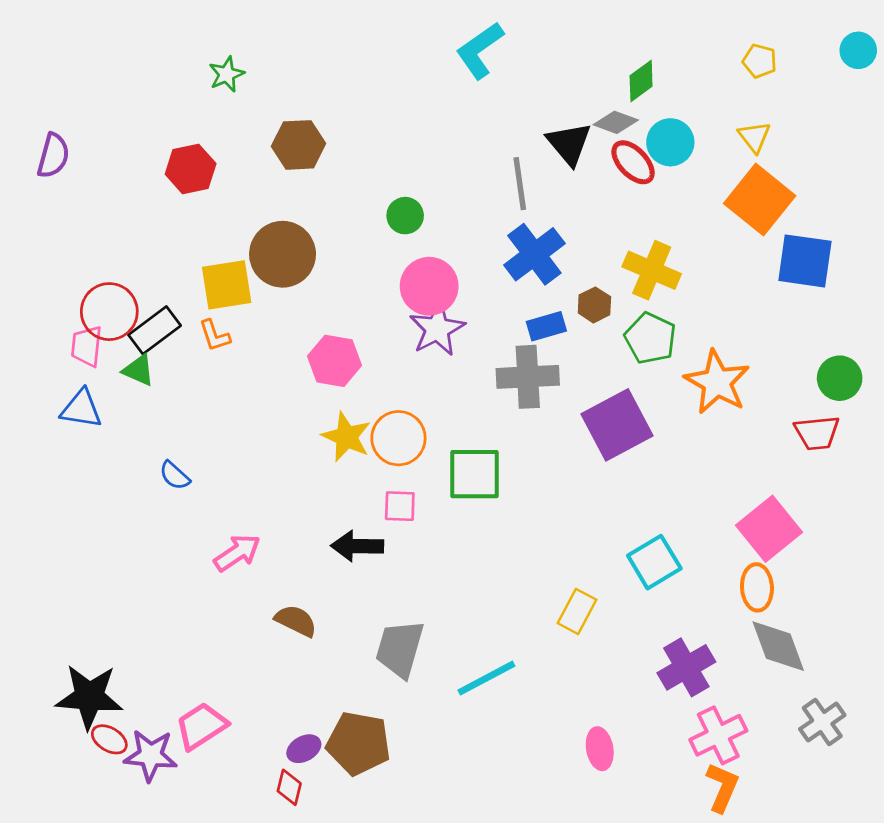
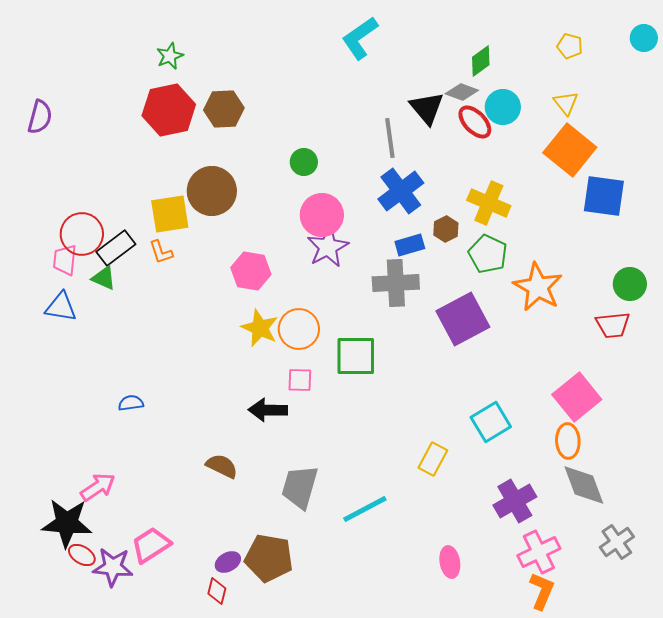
red hexagon: (191, 169) -> (169, 110), moved, size x1.4
blue semicircle: (175, 475) -> (131, 403), moved, turned 130
pink arrow: (237, 553) -> (98, 487), moved

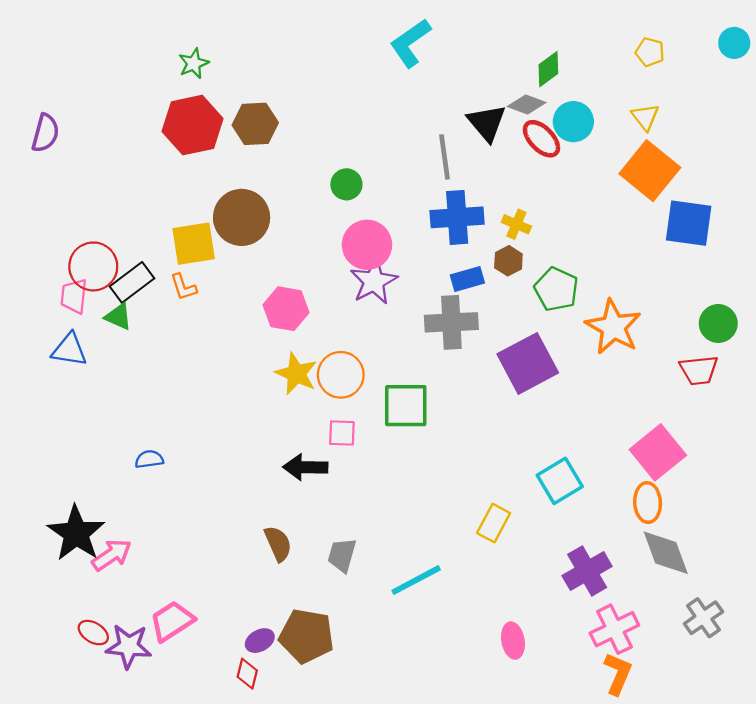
blue cross: (401, 191) -> (457, 217), turned 33
yellow cross: (489, 203) -> (516, 224), moved, size x0.6
brown semicircle: (222, 466) -> (278, 544), moved, turned 40
gray trapezoid: (300, 487) -> (342, 555), size x0.7
black star: (67, 523) -> (76, 533), moved, turned 30

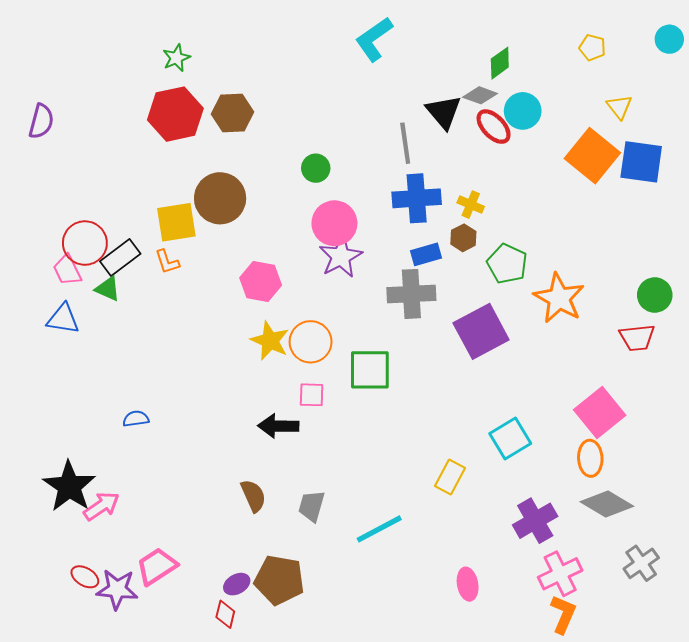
yellow triangle: (645, 117) -> (619, 107), moved
blue square: (689, 223) -> (641, 162), moved
pink trapezoid: (74, 296) -> (67, 270), turned -32
gray diamond: (666, 553) -> (607, 504), turned -39

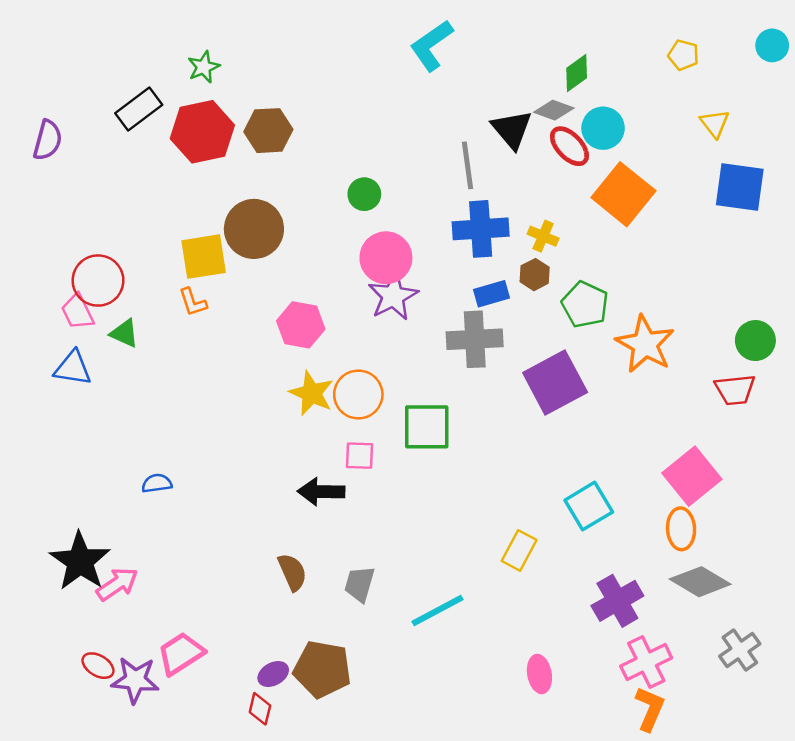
orange square: (592, 156) -> (623, 194), moved
black rectangle: (120, 258) -> (139, 109), moved

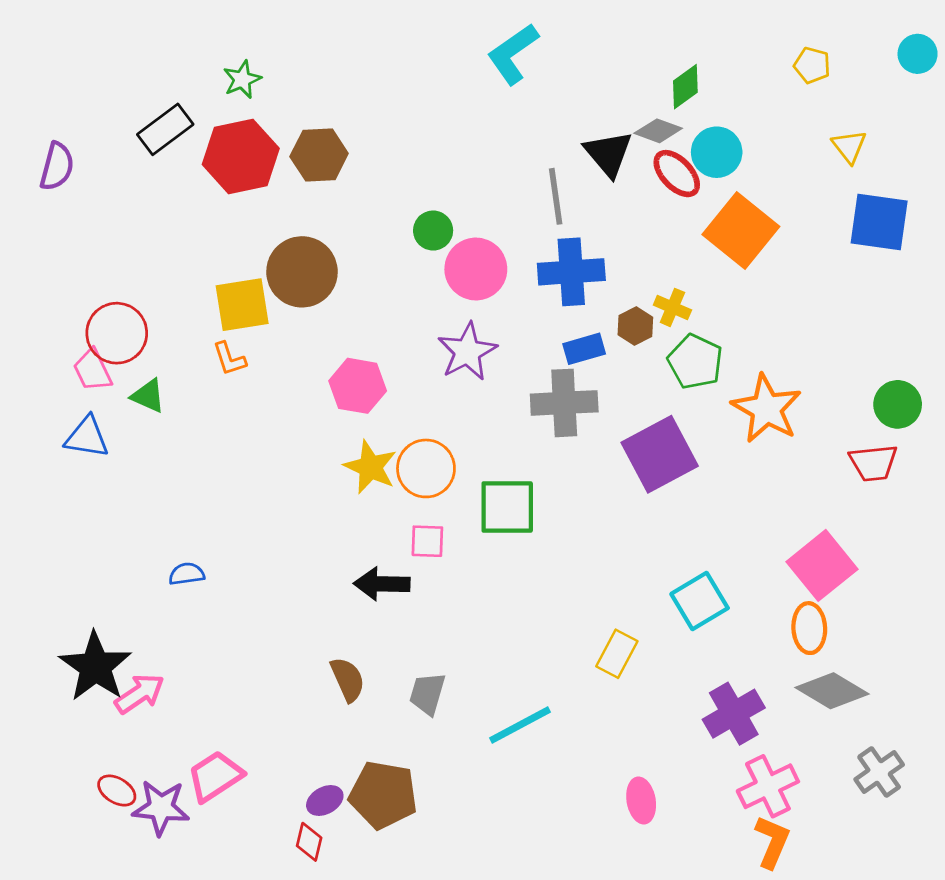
yellow cross: (543, 236) -> (672, 307), moved
pink circle: (386, 258) -> (476, 269), moved

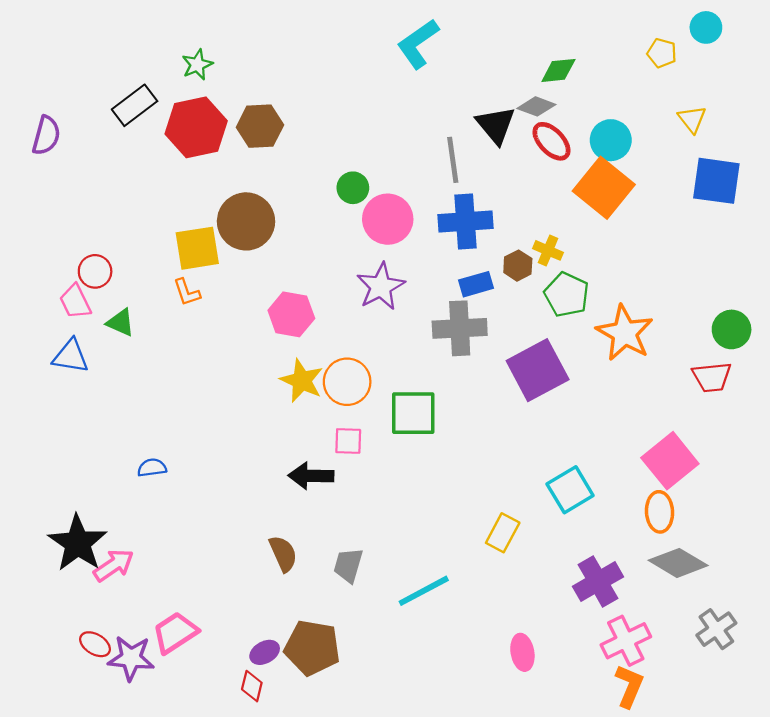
cyan circle: (918, 54) -> (706, 27), moved
green diamond: (685, 87) -> (558, 70), turned 30
cyan circle: (717, 152) -> (611, 140), moved
red circle: (117, 333) -> (95, 271), size x0.7

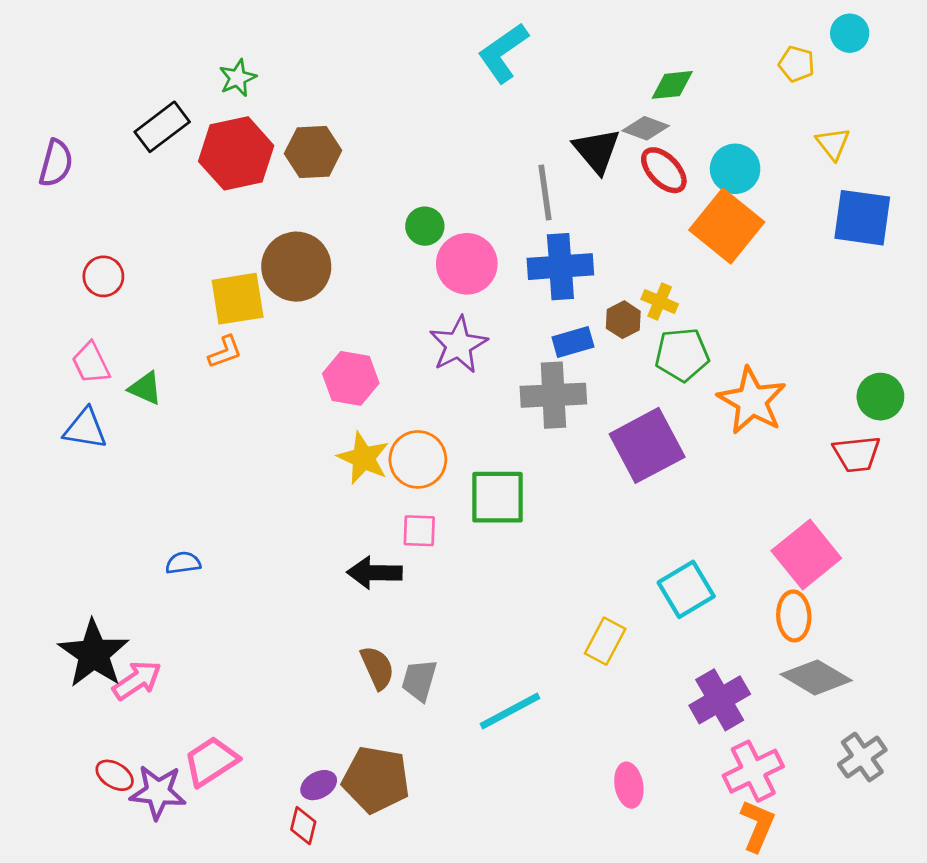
red circle: (95, 271) -> (103, 276), moved
orange L-shape: (187, 292) -> (225, 352), turned -92
green pentagon: (567, 295) -> (682, 355), turned -30
brown semicircle: (283, 554) -> (377, 668), moved

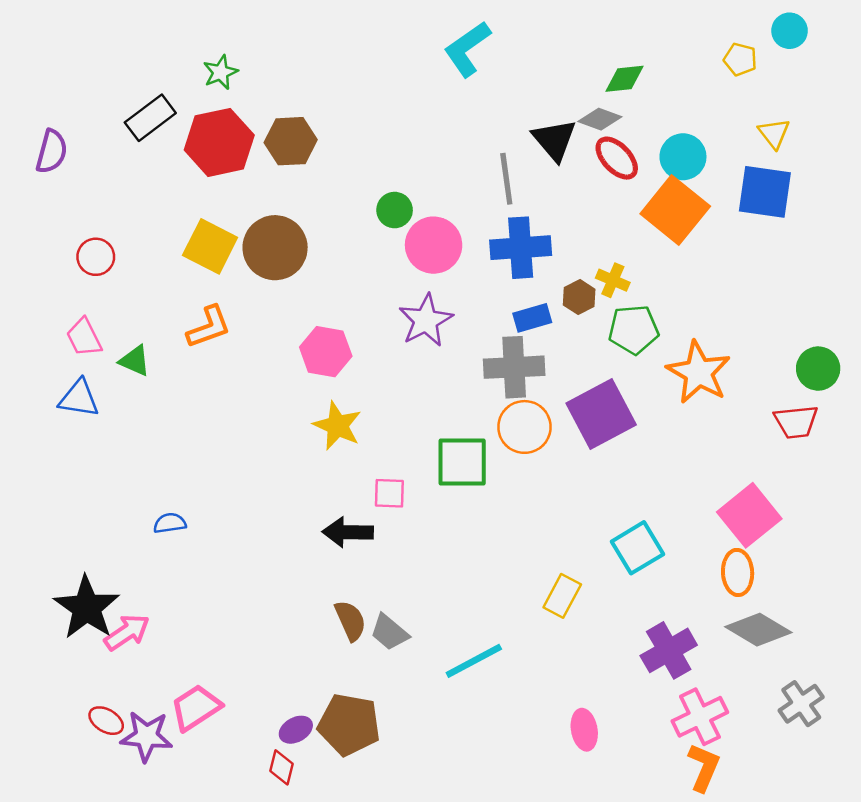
blue square: (862, 218) -> (765, 192), moved
yellow square: (238, 299) -> (210, 246), moved, turned 36
orange L-shape: (225, 352) -> (209, 327), size x1.4
orange circle: (418, 459) -> (524, 427), moved
gray trapezoid: (419, 680) -> (389, 632), turned -66

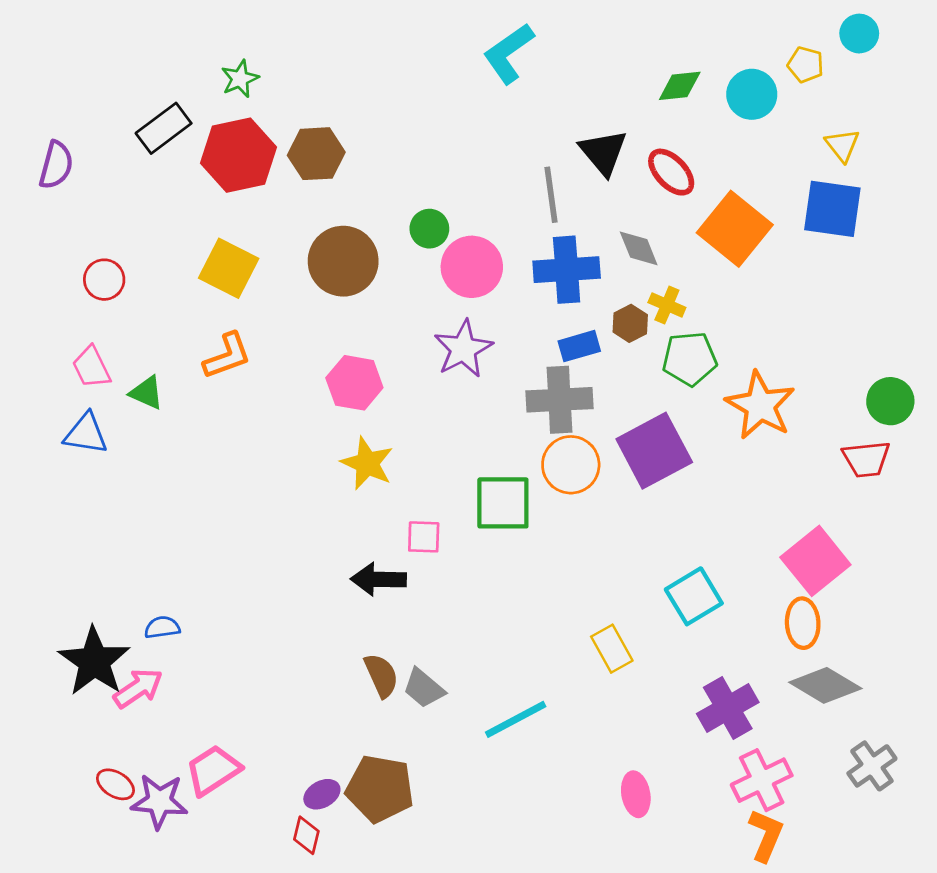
gray diamond: (600, 119) -> (639, 248), moved, turned 48
cyan circle: (683, 157) -> (752, 94), moved
brown circle: (275, 248) -> (343, 261), moved
blue semicircle: (170, 523) -> (162, 627), moved
yellow rectangle: (562, 596) -> (612, 649), turned -57

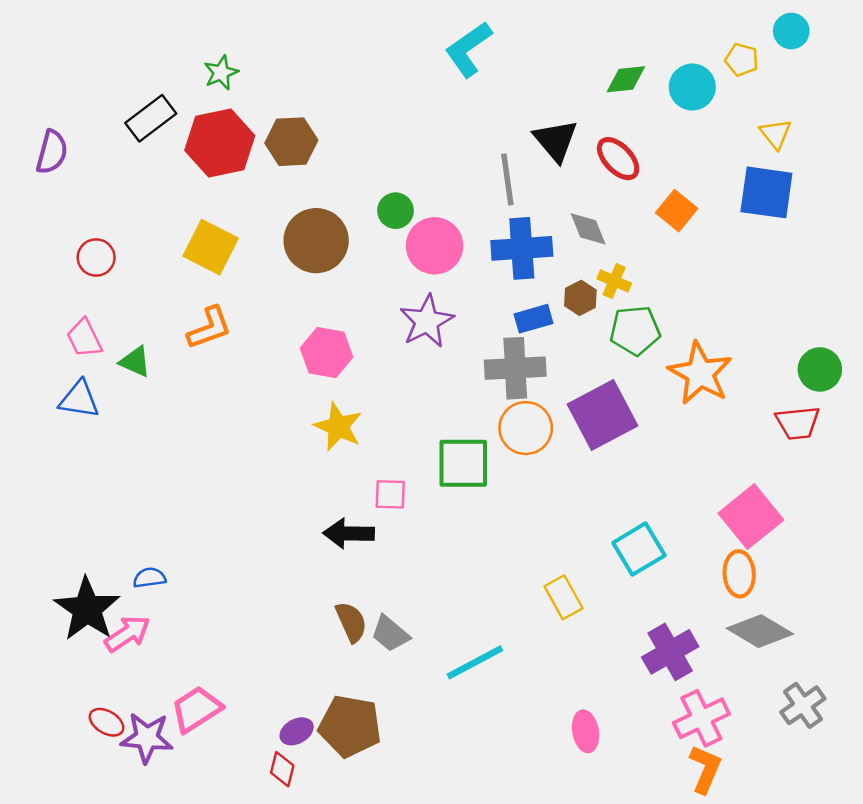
orange square: (735, 229) -> (677, 211), size x0.6

